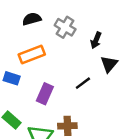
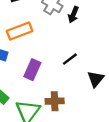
black arrow: (96, 40) -> (73, 15), moved
black triangle: (109, 64) -> (96, 79), moved

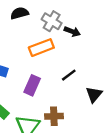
black arrow: (73, 15) -> (72, 32), turned -91
orange rectangle: (20, 31) -> (41, 48), moved

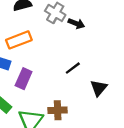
orange rectangle: (41, 48) -> (19, 40), moved
purple rectangle: (32, 85) -> (24, 79), moved

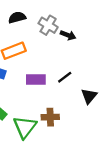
purple rectangle: (24, 79) -> (36, 79), moved, turned 66

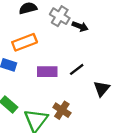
brown cross: (50, 117) -> (62, 110), turned 35

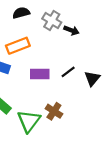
black triangle: (102, 89) -> (92, 78), moved

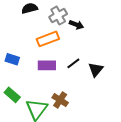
gray cross: (52, 20) -> (58, 15), turned 30
orange rectangle: (18, 46) -> (48, 39), moved

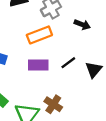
black arrow: (76, 25) -> (82, 25), moved

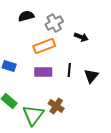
black line: (68, 63) -> (69, 70), turned -48

